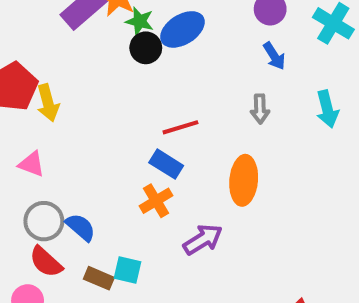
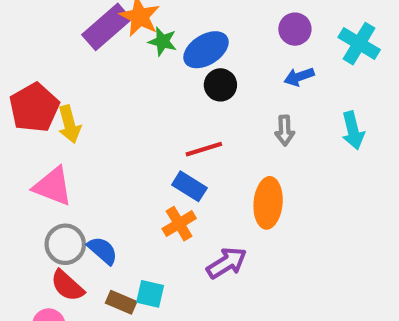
black circle: (146, 48) -> (220, 85), moved
blue arrow: (274, 56) -> (299, 77), turned 104
pink triangle: (32, 164) -> (53, 186), size x1.5

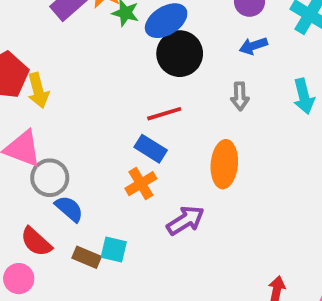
black circle: (220, 85) -> (180, 54), size x1.5
gray circle: (65, 244) -> (50, 178), moved

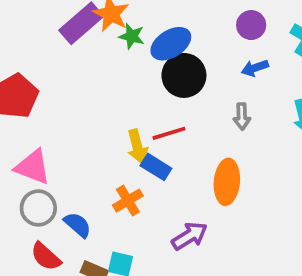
yellow arrow: (38, 90) -> (137, 146), moved
gray circle: (50, 178) -> (38, 208), moved
orange cross: (141, 184) -> (128, 201), moved

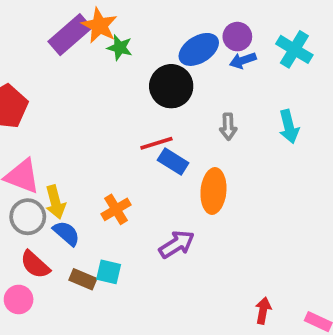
blue ellipse: (171, 44) -> (199, 49), moved
blue arrow: (255, 68) -> (243, 60), moved
yellow arrow: (137, 146) -> (55, 202), moved
blue rectangle: (156, 167) -> (173, 162), moved

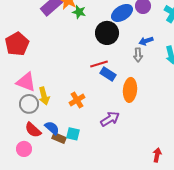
blue arrow: (243, 60) -> (146, 41), moved
blue semicircle: (66, 233) -> (52, 128), moved

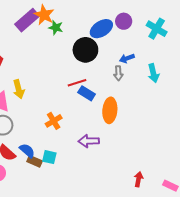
yellow arrow: (44, 96) -> (19, 89), moved
purple arrow: (110, 119) -> (89, 141), turned -150

